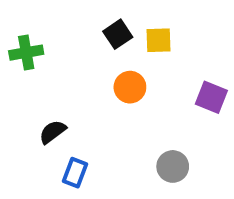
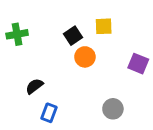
black square: (118, 34) -> (73, 36), moved

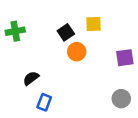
purple square: (138, 64) -> (125, 58), turned -30
gray circle: (113, 109) -> (121, 99), moved

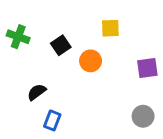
green cross: (15, 31) -> (18, 37), turned 30
black square: (66, 32) -> (61, 45), moved

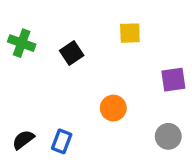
orange circle: (91, 61) -> (113, 108), moved
black semicircle: (37, 92) -> (23, 140), moved

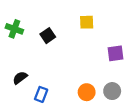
orange circle: (113, 108) -> (87, 92), moved
black semicircle: (23, 140) -> (20, 78), moved

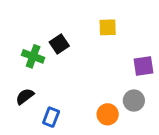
green cross: (14, 29) -> (33, 56), moved
gray circle: (112, 91) -> (134, 101), moved

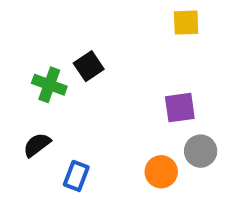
yellow square: (108, 27) -> (186, 23), moved
purple square: (144, 66) -> (180, 108), moved

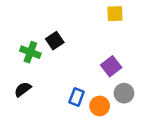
purple square: (180, 108) -> (111, 66), turned -30
blue rectangle: (76, 176) -> (77, 97), moved

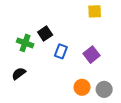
gray circle: (124, 93) -> (104, 89), moved
blue rectangle: (77, 97) -> (61, 51), moved

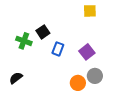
black semicircle: (19, 74) -> (16, 78), moved
gray circle: (104, 89) -> (95, 76), moved

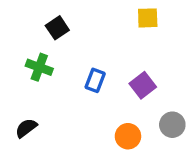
black square: (43, 32) -> (57, 28), moved
gray circle: (95, 76) -> (172, 125), moved

